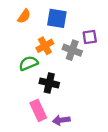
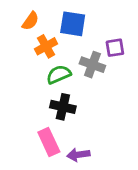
orange cross: (45, 46) -> (46, 46), moved
green semicircle: (28, 63) -> (59, 74), moved

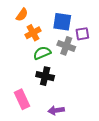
blue square: (73, 24) -> (62, 22), moved
pink rectangle: (49, 142) -> (22, 99), moved

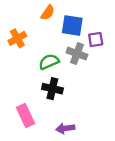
orange semicircle: (22, 15) -> (48, 13), moved
orange cross: (33, 33) -> (17, 38), moved

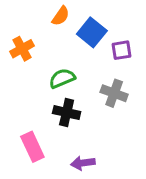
blue square: (72, 25) -> (92, 32), turned 30
gray cross: (77, 54) -> (114, 93), moved

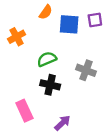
blue square: (92, 32) -> (69, 24), turned -35
purple square: (121, 50) -> (95, 20), moved
purple arrow: (83, 163) -> (62, 123), turned 144

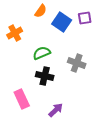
blue square: (69, 24) -> (62, 22), turned 30

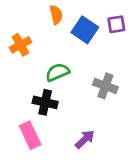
orange semicircle: (41, 11) -> (56, 15), turned -48
black cross: (45, 76) -> (45, 102), moved
purple arrow: (56, 110) -> (85, 139), moved

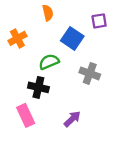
blue square: (85, 30) -> (72, 38), moved

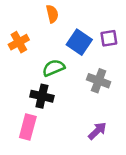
purple square: (99, 21) -> (109, 38), moved
pink rectangle: (26, 115) -> (28, 127), turned 40
purple arrow: (72, 119) -> (97, 131), moved

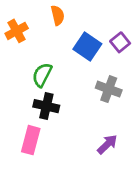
purple square: (109, 38) -> (120, 42), turned -30
orange cross: (19, 42) -> (17, 31), moved
green semicircle: (54, 68) -> (42, 75), moved, turned -40

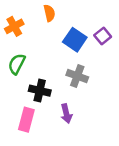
green semicircle: (42, 75) -> (17, 64), moved
gray cross: (109, 89) -> (77, 76), moved
purple arrow: (107, 144) -> (66, 114), moved, turned 120

